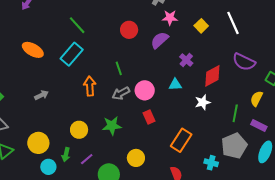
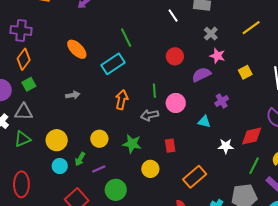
red diamond: (212, 76) -> (252, 136), moved
pink circle: (145, 90) -> (176, 103), moved
yellow circle: (136, 158) -> (150, 169), moved

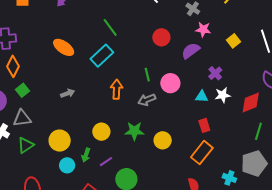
red rectangle: (170, 146) -> (204, 125), moved
white star: (226, 146) -> (223, 95), moved
yellow circle: (150, 169) -> (163, 140), moved

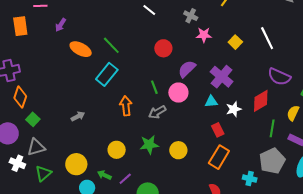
orange ellipse: (64, 47) -> (81, 49), moved
purple semicircle: (191, 51) -> (187, 69), moved
purple cross: (215, 73) -> (222, 77), size x1.6
white star: (223, 95) -> (234, 109), moved
green arrow: (86, 155) -> (104, 175), turned 104

